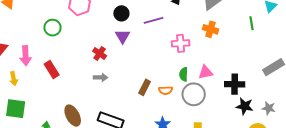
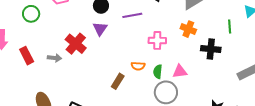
red cross: (100, 53) -> (76, 44), size x1.5
gray arrow: (101, 77) -> (54, 58), moved
black cross: (235, 84) -> (211, 49), moved
orange semicircle: (166, 90) -> (138, 66), moved

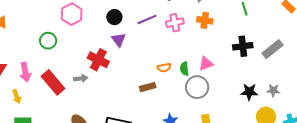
pink cross: (157, 40) -> (175, 23), moved
black cross: (211, 49) -> (243, 46), moved
red rectangle: (27, 56) -> (53, 82), size x1.4
brown rectangle: (118, 81) -> (148, 87), turned 56

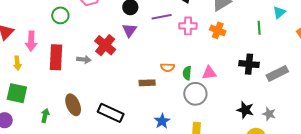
red rectangle: (53, 82) -> (56, 57), turned 30

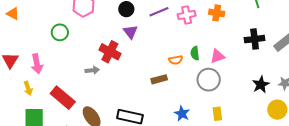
red rectangle: (56, 57) -> (63, 98), moved, turned -40
green semicircle: (187, 73) -> (195, 53), moved
black star: (245, 110) -> (261, 85), turned -30

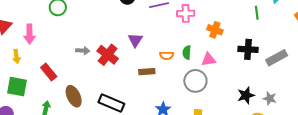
orange cross: (217, 13) -> (215, 30), moved
purple triangle: (130, 32) -> (135, 40), moved
red cross: (110, 52) -> (108, 55), moved
red rectangle: (63, 98) -> (49, 72), size x0.7

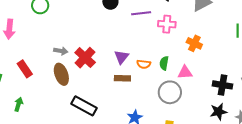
purple triangle: (135, 40) -> (122, 57), moved
black cross: (248, 49) -> (223, 85), moved
brown ellipse: (74, 96) -> (61, 74), moved

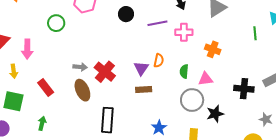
orange semicircle: (144, 64) -> (159, 61), moved, turned -80
black rectangle: (84, 106) -> (107, 120), turned 70
black star: (219, 112) -> (215, 114), moved

